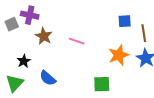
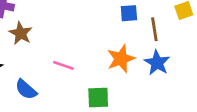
pink line: (77, 41) -> (63, 65), moved

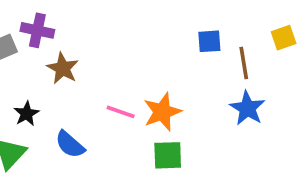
orange star: (121, 59) -> (162, 112), moved

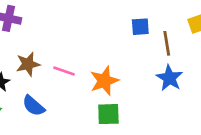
brown star: (63, 68) -> (28, 64), moved, turned 30
pink line: (121, 112) -> (64, 71), moved

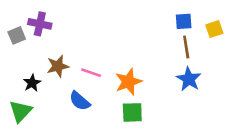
blue square: (140, 27) -> (184, 21), moved
blue semicircle: (34, 106) -> (80, 101), moved

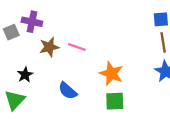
brown star: (58, 66) -> (49, 47), moved
pink line: (91, 73) -> (77, 47), moved
orange star: (128, 82) -> (111, 74), turned -30

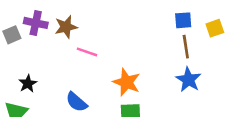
brown star: (49, 47) -> (66, 27), moved

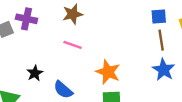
brown star: (66, 27) -> (73, 14), moved
black star: (28, 84) -> (35, 73), moved

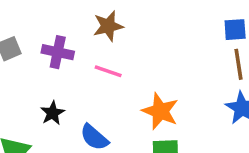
purple cross: (27, 19) -> (58, 52), moved

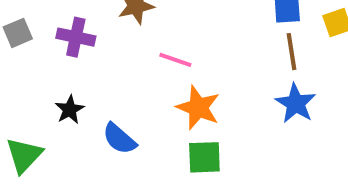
pink line: (108, 71) -> (175, 60), moved

